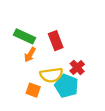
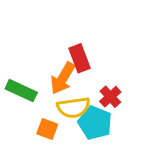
green rectangle: (25, 36) -> (21, 91), moved
orange arrow: (30, 55) -> (63, 78), moved, size x1.5

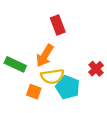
red rectangle: (80, 58) -> (58, 25), moved
red cross: (110, 97) -> (96, 69), moved

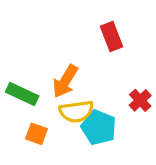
red rectangle: (58, 25) -> (111, 37), moved
orange square: (34, 92) -> (36, 134), moved

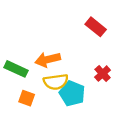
red rectangle: (111, 37) -> (96, 27), moved, turned -30
orange arrow: (65, 81) -> (48, 60), turned 45

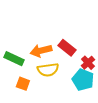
red rectangle: (96, 27) -> (67, 48), moved
cyan pentagon: (72, 93) -> (83, 80), moved

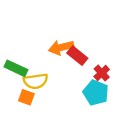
orange arrow: (41, 51) -> (61, 47), moved
yellow semicircle: (48, 70) -> (36, 81), moved

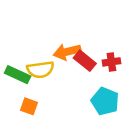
red cross: (102, 73) -> (111, 62), moved, turned 35
yellow semicircle: (36, 81) -> (40, 70), moved

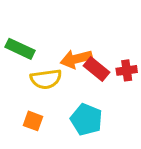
green rectangle: (18, 75) -> (20, 49), moved
cyan pentagon: (105, 101) -> (86, 119), moved

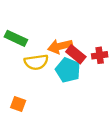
cyan pentagon: (86, 119) -> (68, 70), moved
orange square: (33, 121) -> (18, 104), moved

